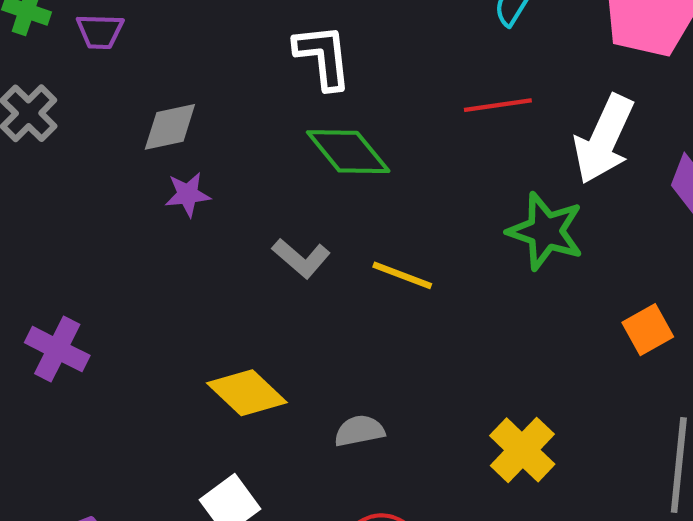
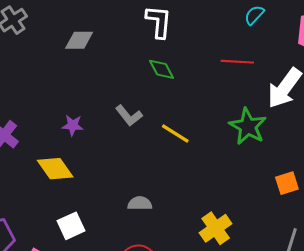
green diamond: (348, 152) -> (162, 69), size x0.7
purple star: (188, 194) -> (73, 125), moved
yellow diamond: (247, 393) -> (55, 169), moved

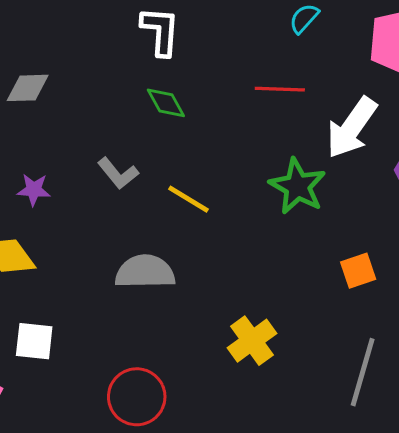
gray diamond: (79, 40) -> (28, 88), moved
gray semicircle: (140, 203) -> (145, 272), moved, size x1.6
white square: (71, 226) -> (34, 341), turned 32

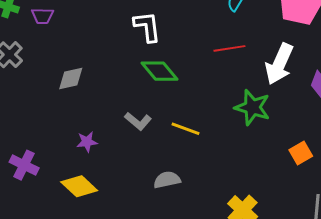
green diamond: (166, 103) -> (159, 71), size x1.4
gray semicircle: (145, 272) -> (167, 180), size x0.7

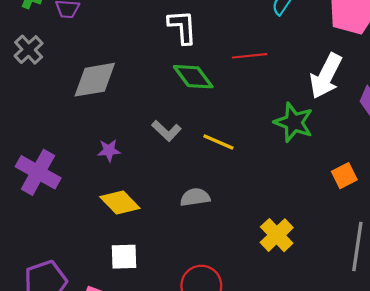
red line: (229, 48) -> (250, 56), moved
gray diamond: (71, 79) -> (95, 80), size x1.5
purple cross: (24, 165) -> (38, 172), size x1.4
yellow diamond: (79, 186) -> (120, 202), moved

